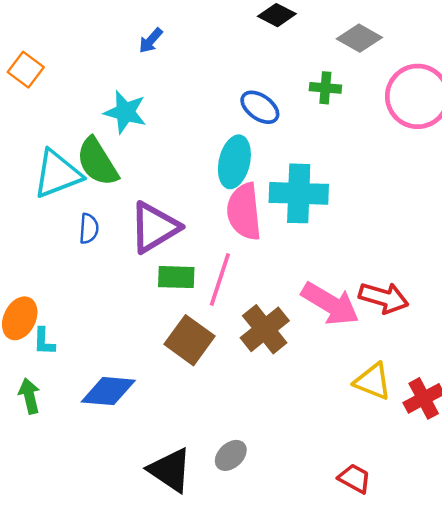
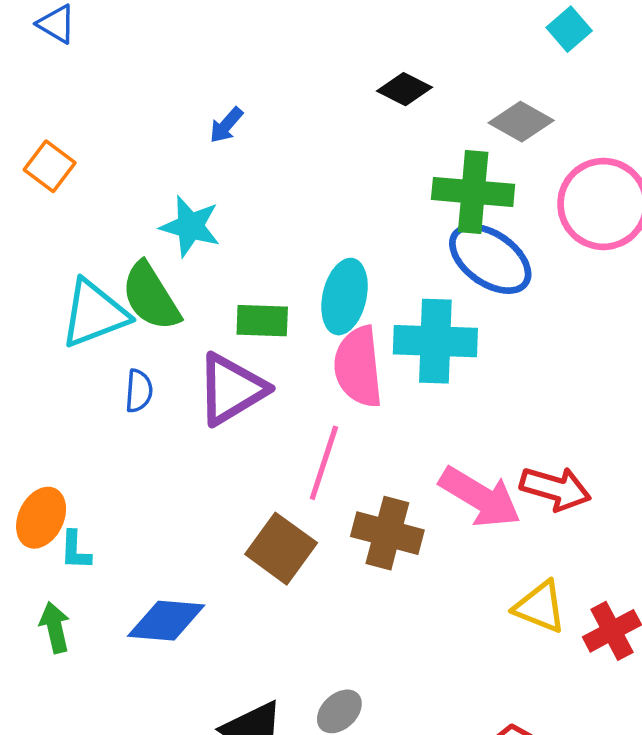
green cross: (325, 88) -> (473, 192), size x1.8
blue ellipse: (260, 107) -> (490, 259), moved, size x1.5
green rectangle: (176, 277) -> (262, 321), moved
brown cross: (265, 329) -> (387, 533), turned -36

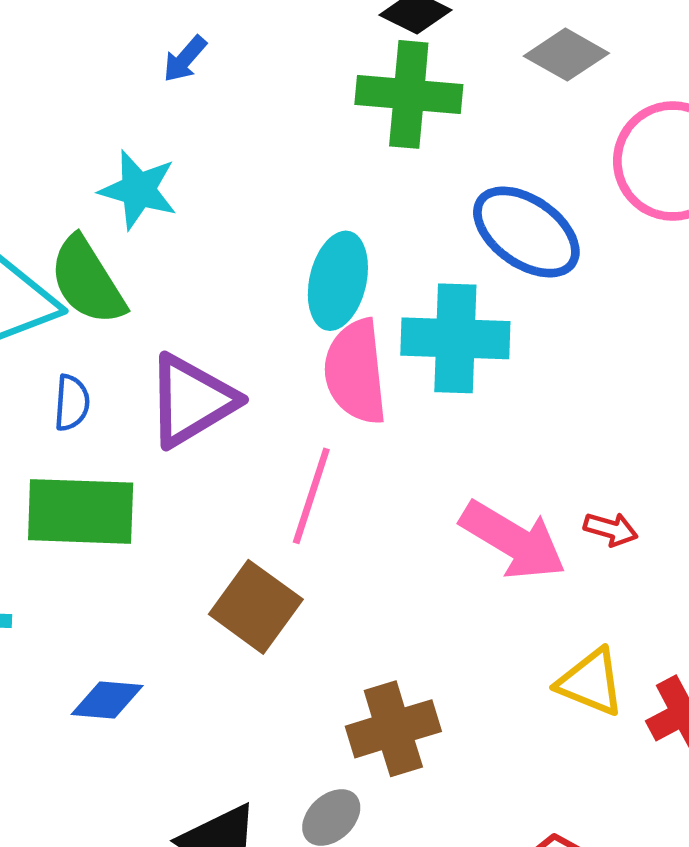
green cross: (473, 192) -> (409, 94), moved
green rectangle: (262, 321) -> (81, 511), moved, size x1.6
red arrow: (555, 489) -> (611, 529), size x0.6
brown cross: (387, 533) -> (393, 729), moved, turned -32
blue diamond: (166, 621) -> (107, 700), size x0.7

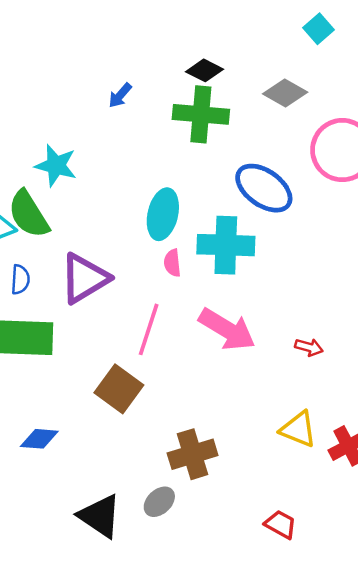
blue arrow: (185, 59) -> (120, 95), moved
pink semicircle: (356, 372) -> (172, 263), size x0.5
pink arrow: (513, 540) -> (227, 329), moved

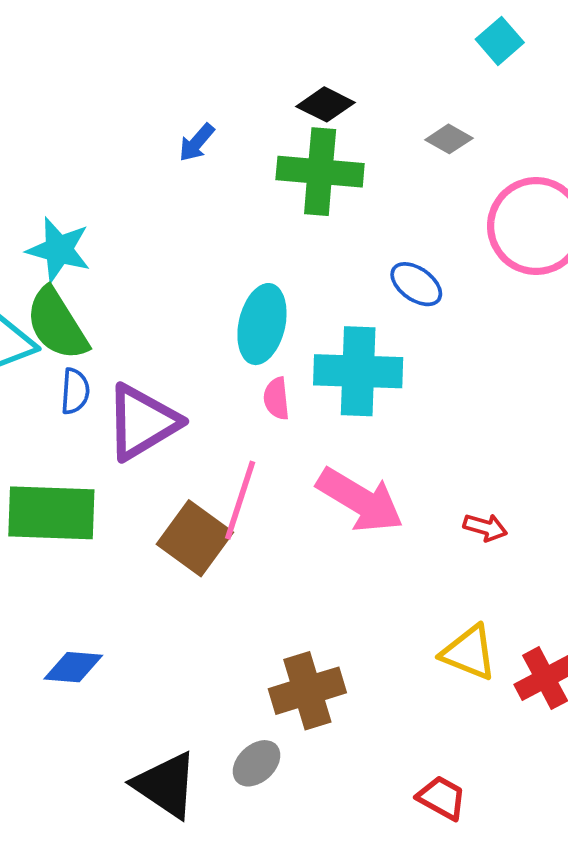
gray diamond: (285, 93) -> (449, 139), size x0.7
cyan star: (56, 165) -> (59, 250), moved
blue ellipse: (264, 188) -> (416, 284), size x0.6
blue semicircle: (20, 280) -> (75, 391), moved
brown square: (119, 389) -> (195, 538), moved

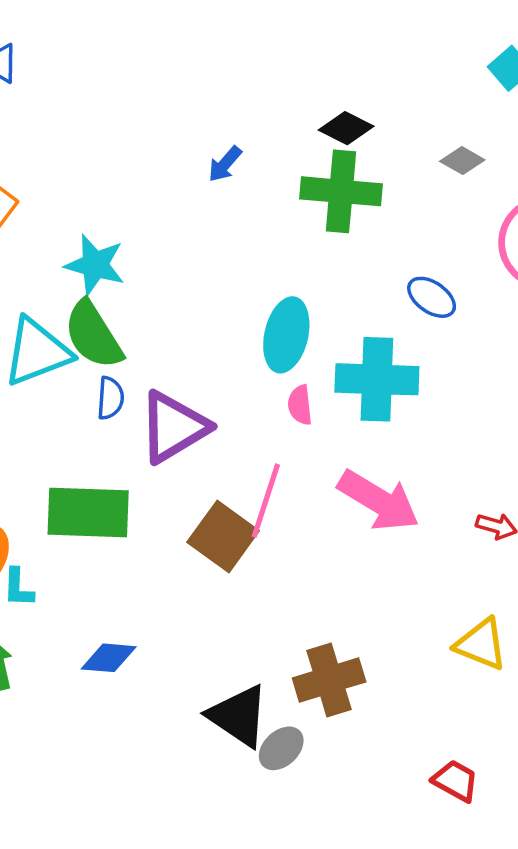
black triangle: (166, 785) -> (238, 716), moved

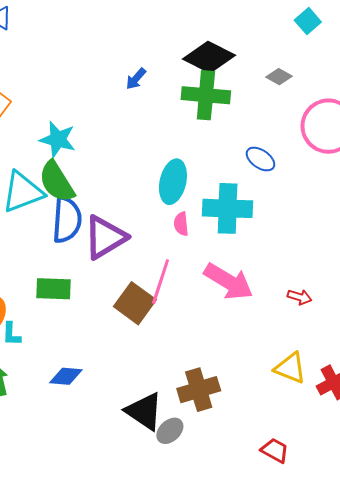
black diamond: (346, 128) -> (209, 57), size x1.6
blue semicircle: (110, 398) -> (67, 220), size x1.8
green rectangle: (88, 513) -> (54, 289), size x0.7

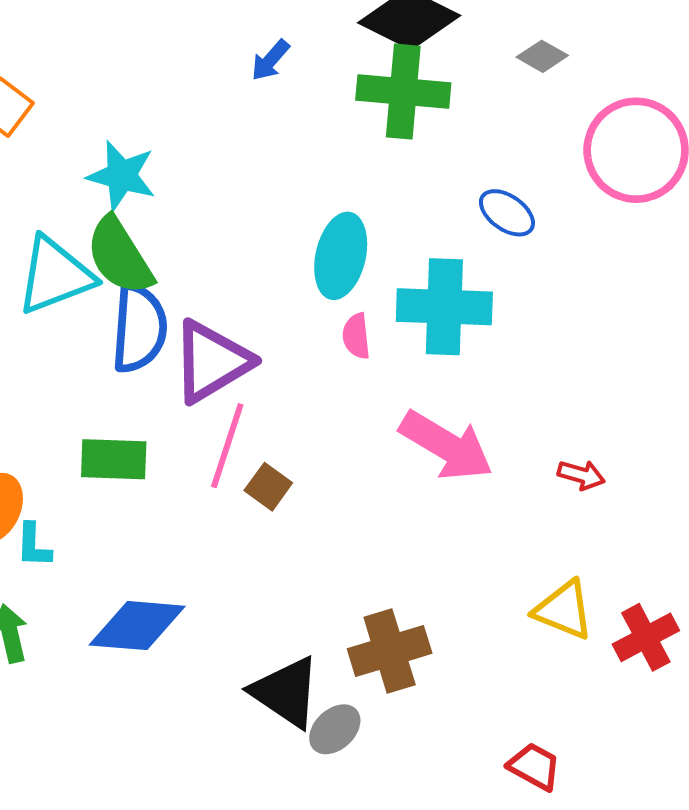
pink line: (161, 282) -> (227, 446), moved
brown square: (135, 303) -> (268, 487), size x0.6
blue diamond: (66, 376) -> (137, 626), size x1.5

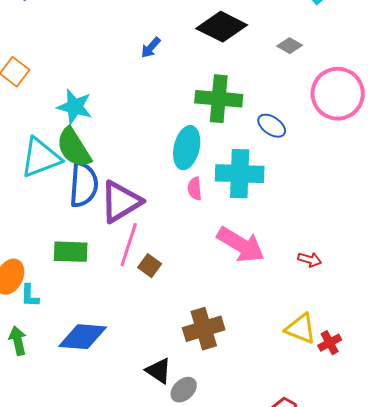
green cross: (403, 92) -> (219, 99), moved
red cross: (646, 637) -> (330, 343), moved, size x0.7
brown cross: (390, 651) -> (204, 329), moved
black triangle: (286, 692) -> (159, 371), size x0.7

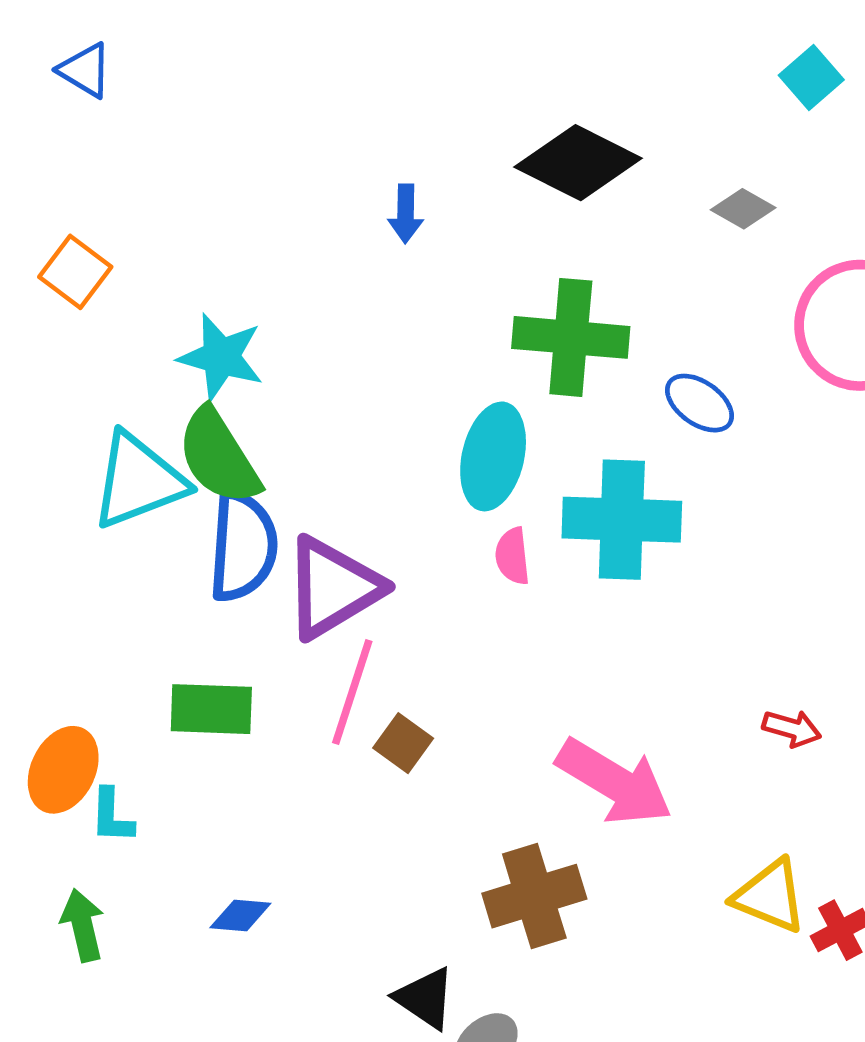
blue arrow: (151, 48) -> (406, 214), turned -40
pink arrow: (241, 245) -> (614, 782), moved
blue diamond: (83, 337) -> (240, 916), size x0.5

